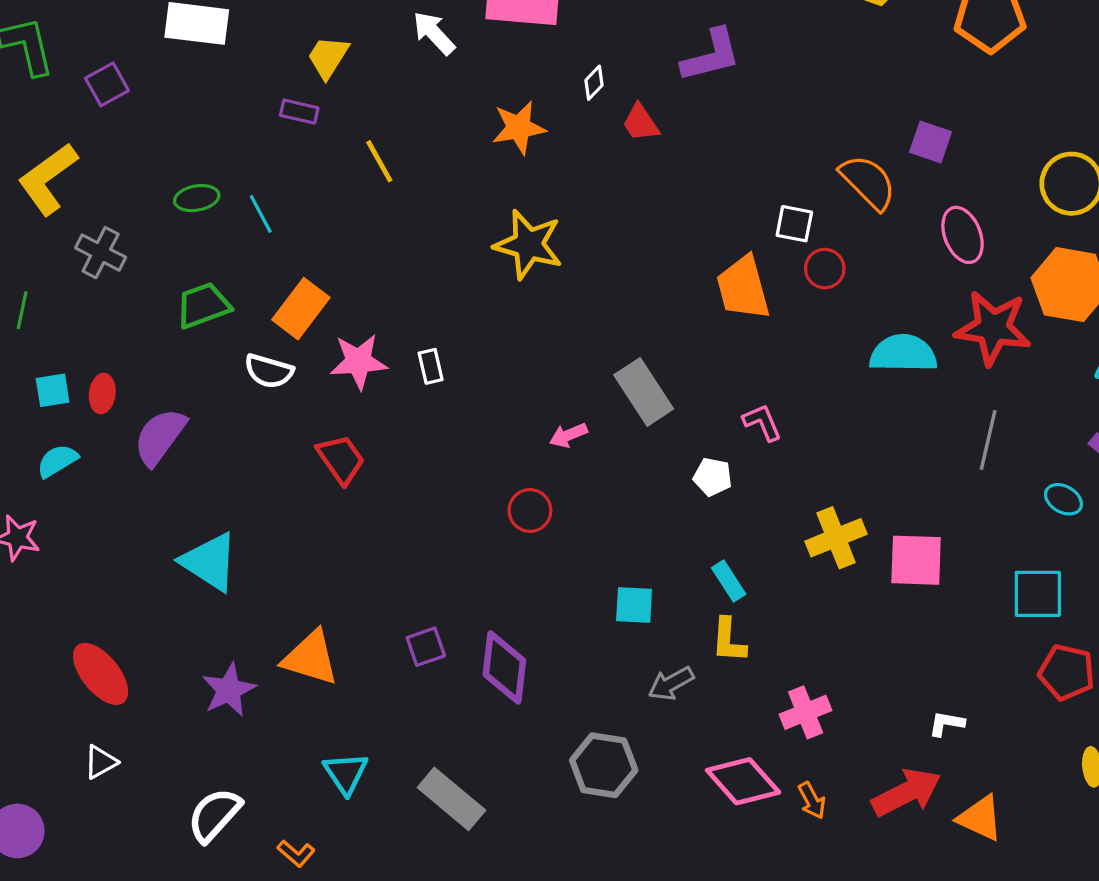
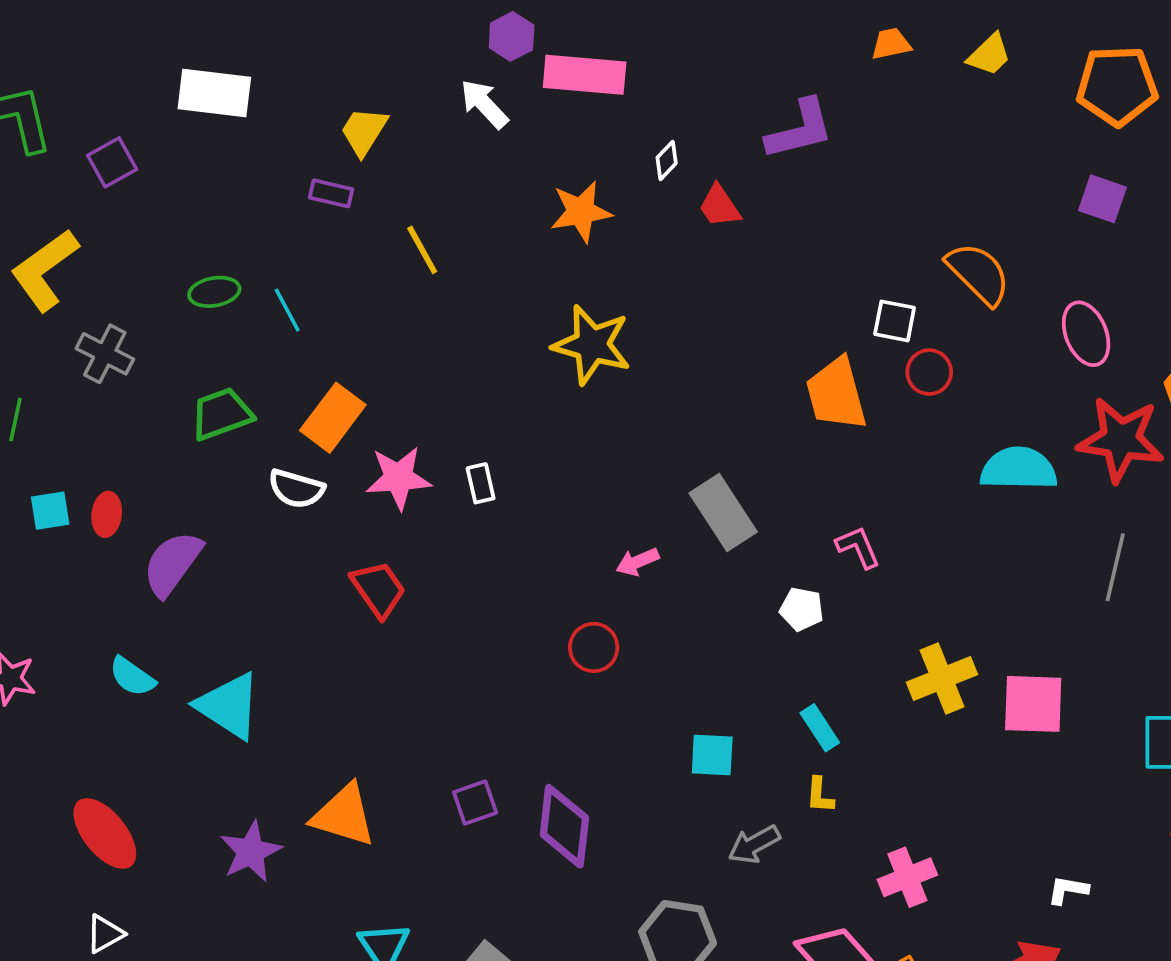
purple square: (930, 142) -> (1102, 199), moved
cyan semicircle: (57, 461) -> (132, 677), moved, turned -114
yellow L-shape: (729, 640) -> (820, 795), size x0.7

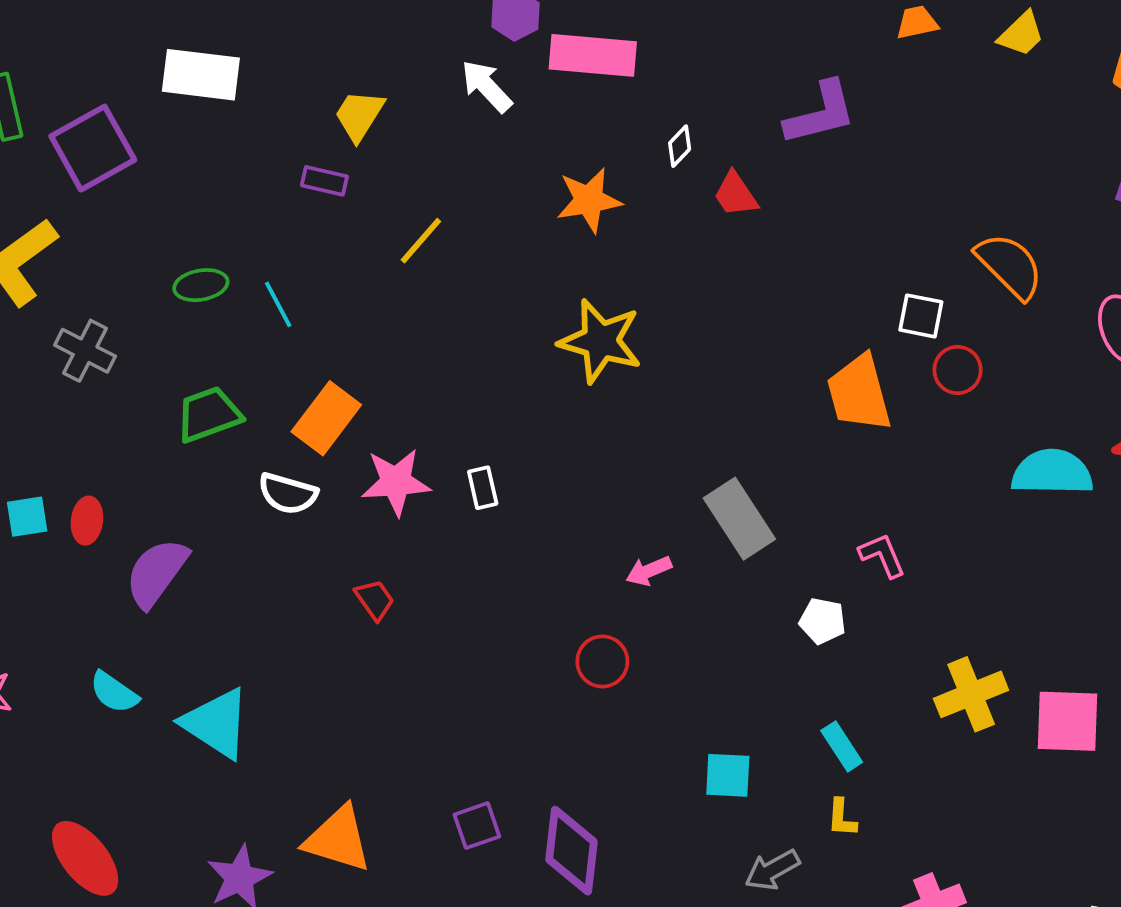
purple square: (112, 162) -> (93, 148), size x1.6
yellow line: (422, 250) -> (421, 241), turned 70
red trapezoid: (378, 589) -> (375, 600), size x0.7

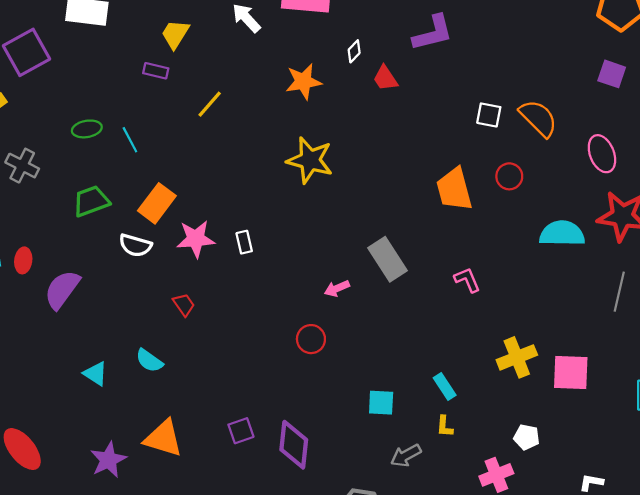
white square: (921, 316) -> (489, 115), moved
white pentagon: (822, 621) -> (527, 437), moved
cyan semicircle: (114, 692) -> (149, 361), moved
cyan triangle: (216, 723) -> (95, 374), size x0.6

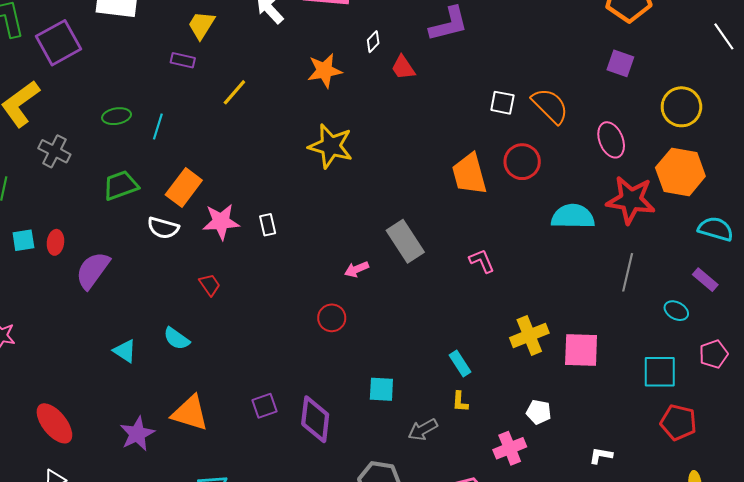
cyan line: (130, 140) -> (158, 126), turned 45
red circle: (509, 176) -> (522, 162), size x1.4
cyan square: (381, 403) -> (381, 389), moved

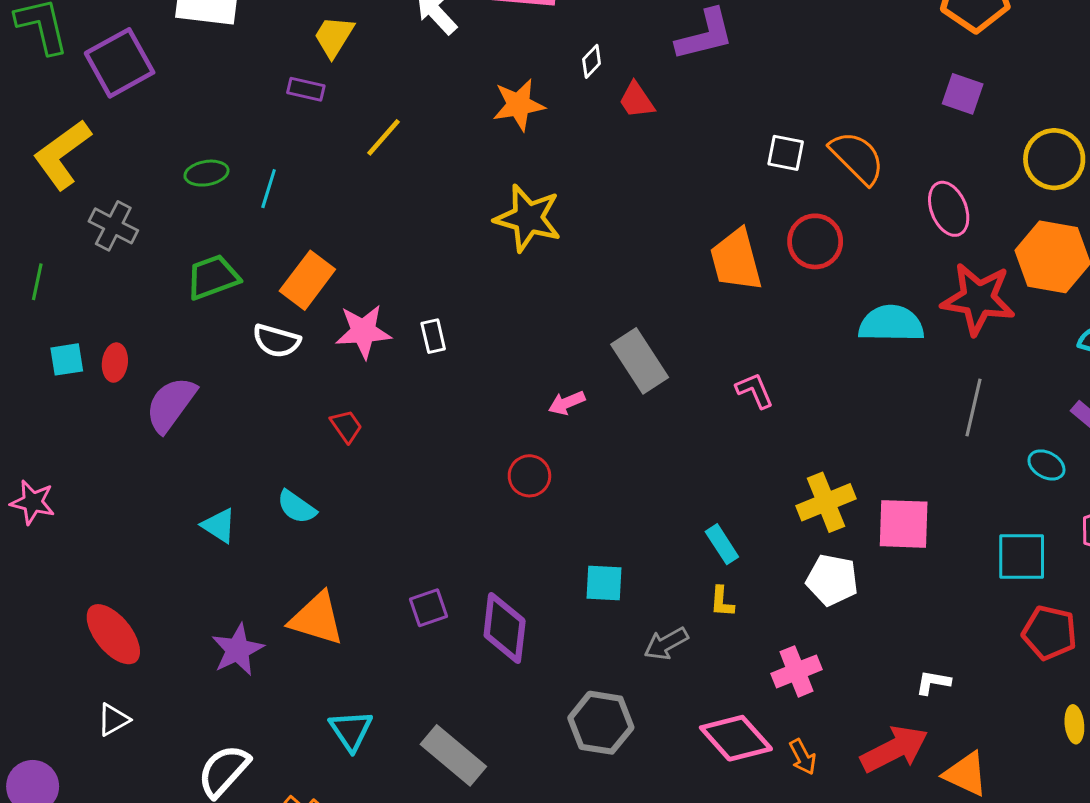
white pentagon: (539, 412) -> (832, 580), moved, size x1.4

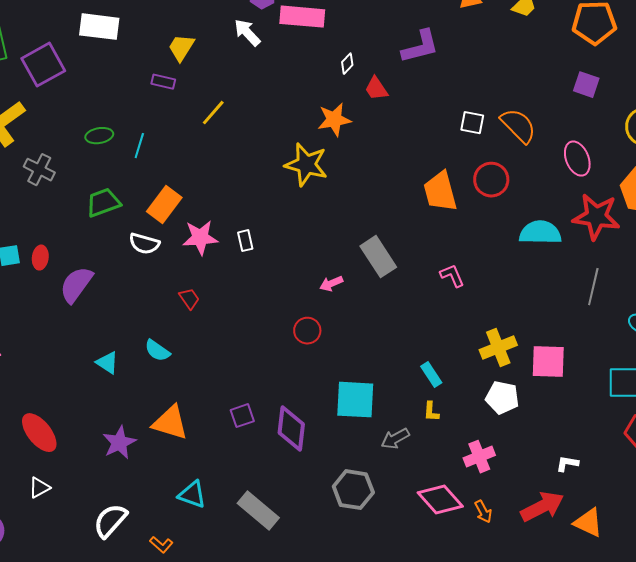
orange star: (519, 105) -> (334, 120), moved
cyan square: (604, 583) -> (355, 400), size x1.6
cyan triangle: (351, 730) -> (192, 495), turned -36

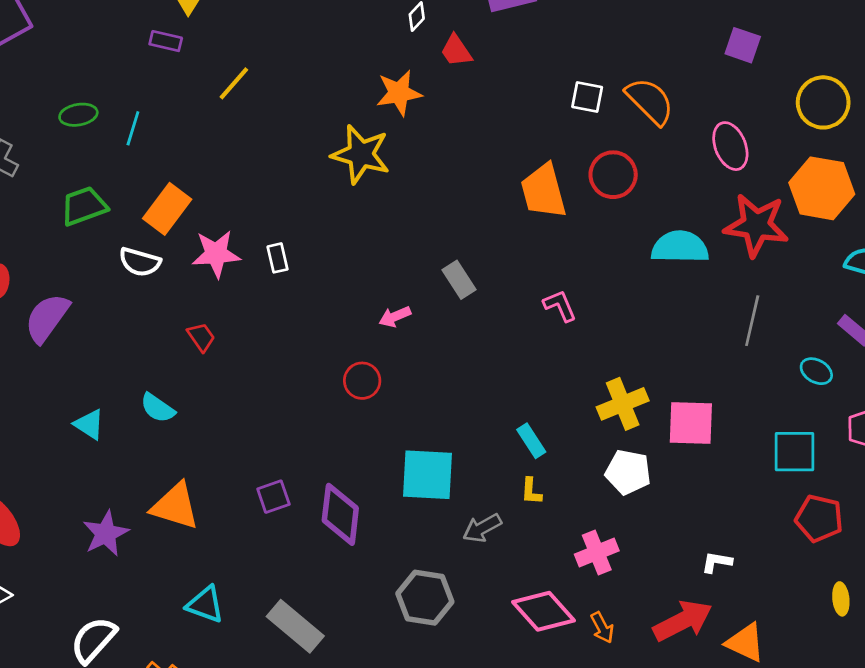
gray rectangle: (378, 257) -> (459, 280), size x0.7

